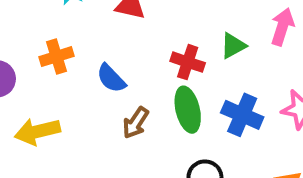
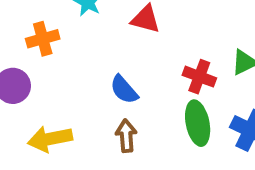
orange cross: (57, 57) -> (43, 39), moved
brown arrow: (136, 123) -> (126, 136), moved, turned 140

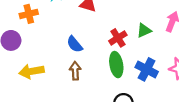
red cross: (199, 77) -> (118, 38), turned 36

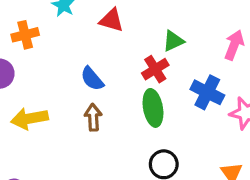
green triangle: (144, 30) -> (173, 41), moved
blue cross: (147, 69) -> (207, 92), moved

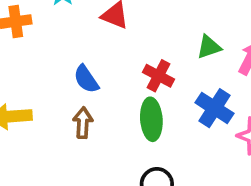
green triangle: (173, 41) -> (209, 47), moved
red cross: (155, 69) -> (159, 76), turned -36

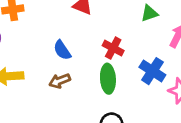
green triangle: (209, 47) -> (149, 13), moved
brown arrow: (83, 123) -> (60, 81), turned -115

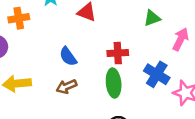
red cross: (113, 48) -> (118, 53), turned -30

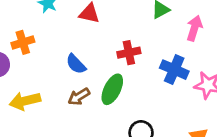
orange cross: (19, 18) -> (23, 42), moved
green ellipse: (114, 83) -> (112, 89), moved, turned 40

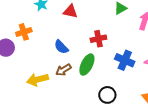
blue cross: (174, 70) -> (125, 60), moved
yellow arrow: (25, 101) -> (38, 80), moved

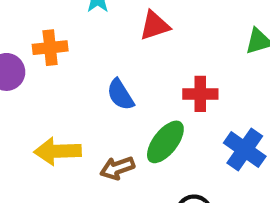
red triangle: (70, 11) -> (155, 26), turned -42
brown arrow: (63, 70) -> (117, 168), moved

